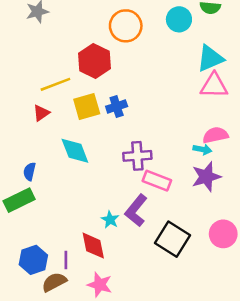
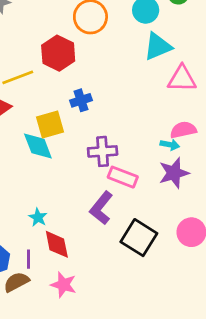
cyan triangle: (210, 58) -> (158, 46), moved
yellow square: (87, 106) -> (50, 125), moved
cyan star: (110, 220) -> (38, 217), moved

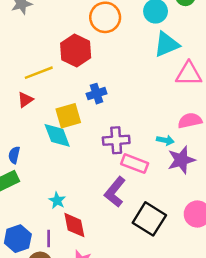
cyan arrow: (170, 145) -> (165, 140), moved

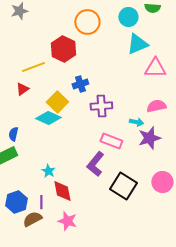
yellow square: (68, 116) -> (57, 102), turned -30
cyan diamond: (57, 135) -> (48, 118), turned -45
purple cross: (116, 140) -> (101, 106), moved

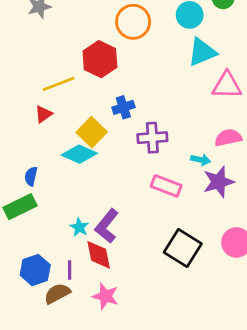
purple L-shape: (95, 164) -> (107, 226), moved

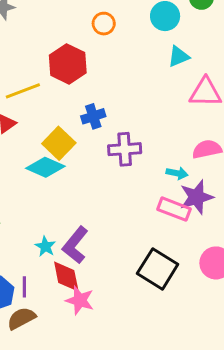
orange circle: (133, 22) -> (104, 24), size x0.6
cyan triangle: (202, 52) -> (179, 56), size x0.7
pink rectangle: (166, 186) -> (174, 209), moved
purple line: (70, 270) -> (24, 287), moved
pink star: (105, 296) -> (80, 300), moved

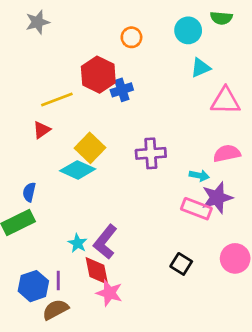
blue cross: (93, 116) -> (122, 90), moved
black square: (158, 269) -> (181, 264), size x0.6

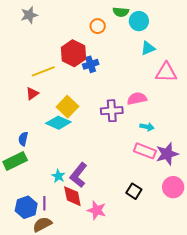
green semicircle: (221, 18) -> (121, 12), moved
pink semicircle: (227, 153) -> (137, 99), moved
purple star: (217, 198) -> (167, 154), moved
pink star: (109, 293) -> (97, 210), moved

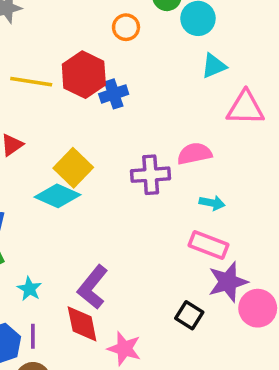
yellow line: (43, 71) -> (31, 82), moved, turned 30
purple star: (167, 154) -> (228, 282), moved
cyan star: (58, 176) -> (29, 289), moved

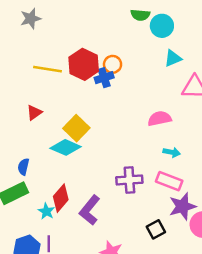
orange circle: (126, 27) -> (113, 64), moved
purple cross: (151, 175) -> (129, 180), moved
black square: (189, 315) -> (156, 229), turned 30
red diamond: (82, 324) -> (61, 198), moved, turned 52

